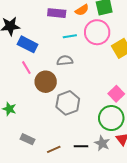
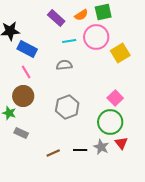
purple rectangle: (57, 13) -> (56, 18), turned 36
brown circle: (46, 82) -> (23, 96), moved
gray rectangle: (27, 139) -> (21, 133), moved

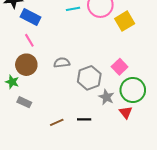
gray semicircle: (64, 65) -> (62, 63), moved
gray hexagon: (67, 107) -> (89, 78), moved
green circle: (110, 122) -> (133, 90), moved
gray star: (101, 147) -> (106, 97), moved

